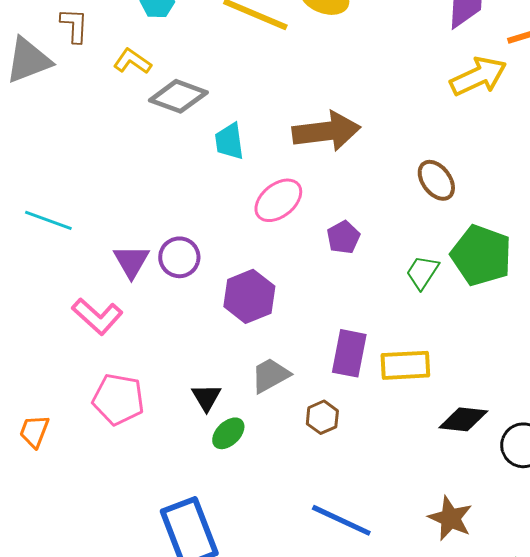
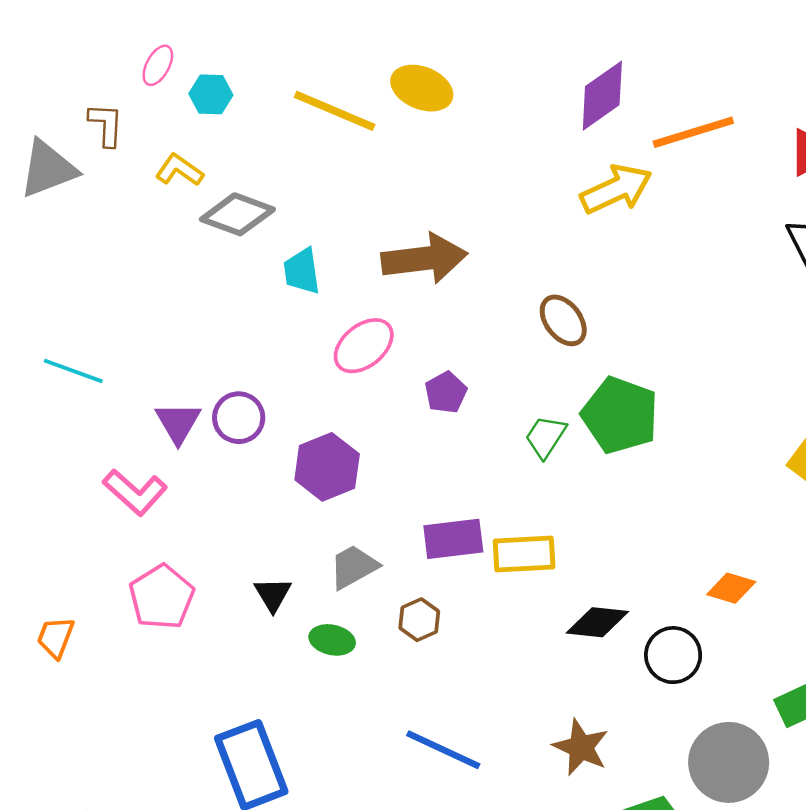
purple rectangle: (349, 353) -> (453, 539), turned 72
pink pentagon: (118, 399) -> (162, 597), turned 30
green ellipse: (228, 433) -> (332, 640), moved, turned 56

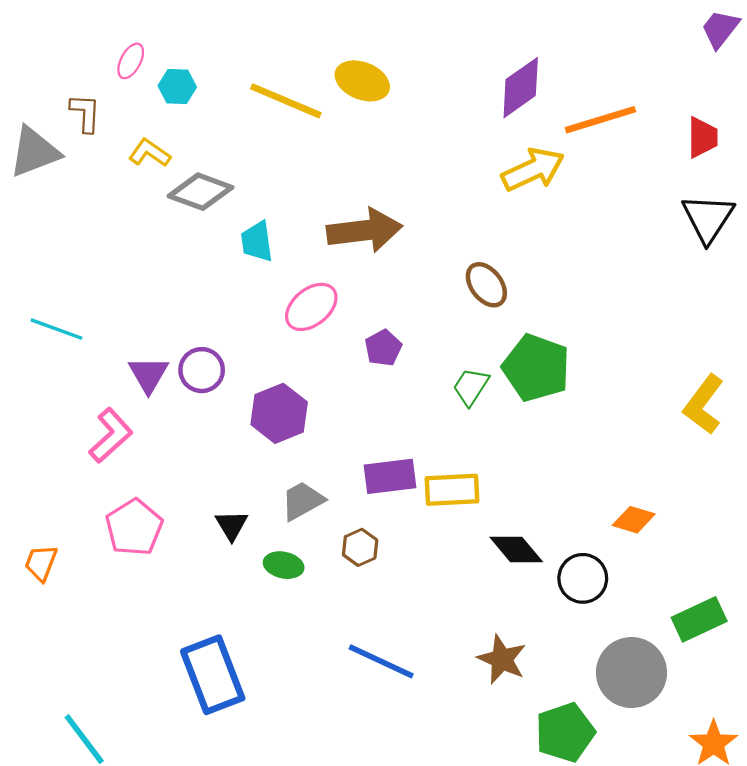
pink L-shape: (135, 492) -> (111, 435), turned -84
black diamond: (597, 622) -> (516, 550), turned 44

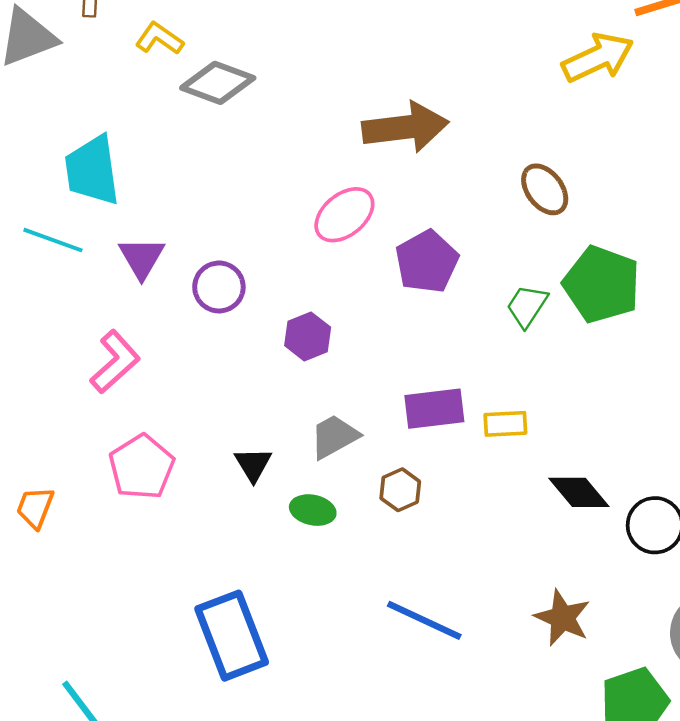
cyan trapezoid: (257, 242) -> (92, 170), moved, size x1.5
purple pentagon: (383, 348) -> (427, 262), size x1.5
purple triangle: (148, 375) -> (142, 258), moved
purple hexagon: (279, 413) -> (308, 336), size x0.7
yellow rectangle: (452, 490) -> (505, 424), size x0.7

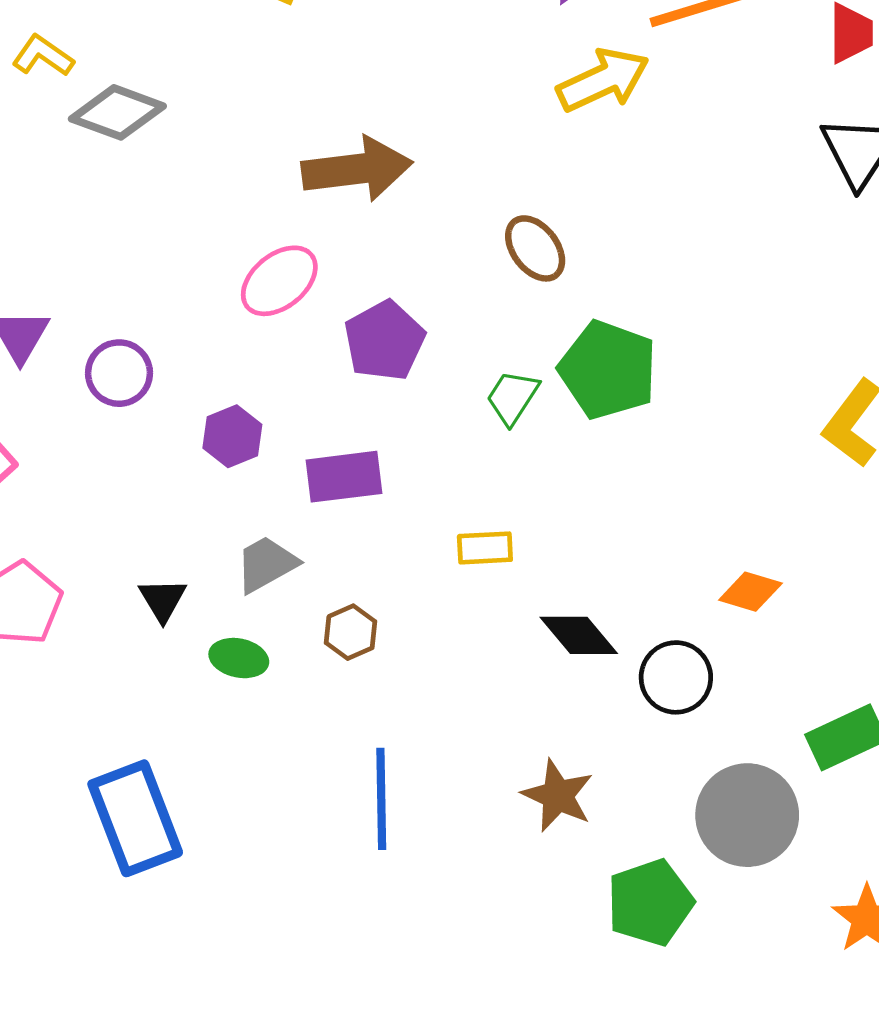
purple rectangle: (434, 409) -> (344, 477), moved
blue line: (424, 620) -> (381, 799), turned 64

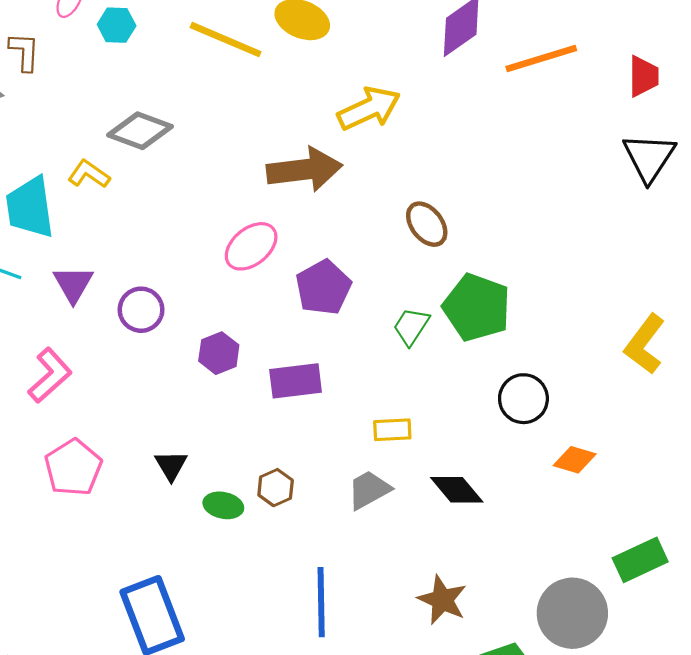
yellow L-shape: (43, 56) -> (89, 174), moved
yellow arrow: (603, 80) -> (369, 108), moved
gray trapezoid: (266, 564) -> (369, 490), moved
brown hexagon: (351, 632) -> (276, 488), moved
black circle: (676, 677) -> (523, 399), moved

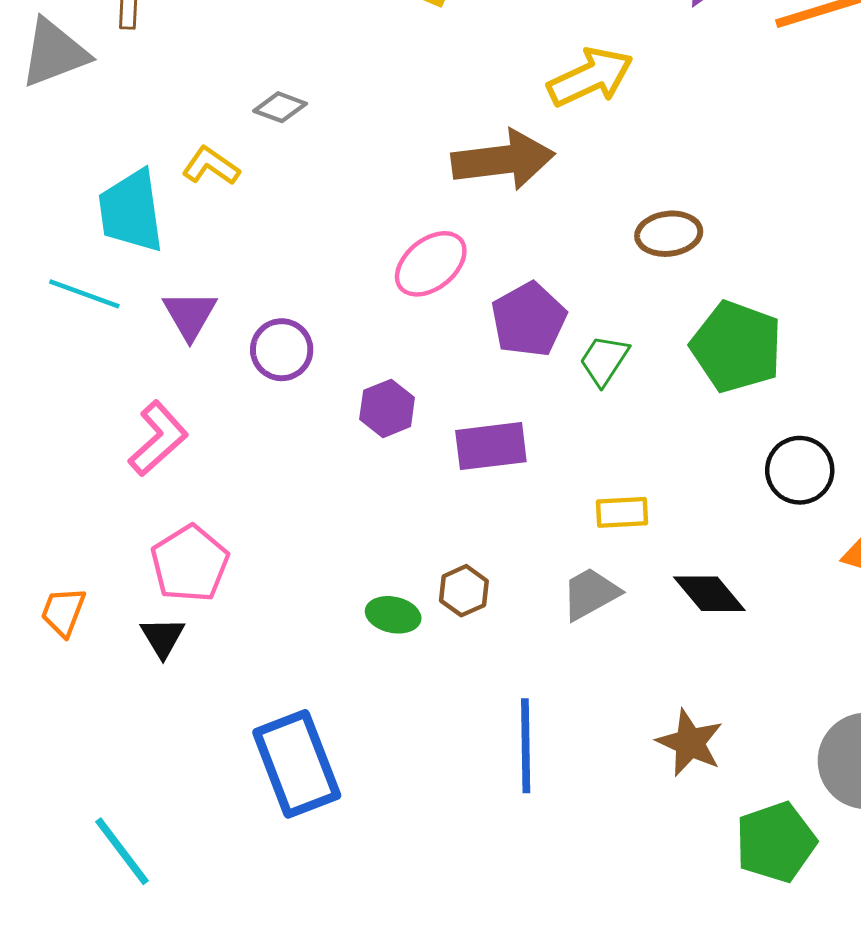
gray diamond: (140, 131) -> (280, 107), size x0.6
brown ellipse: (427, 224) -> (669, 234), turned -60
green trapezoid: (411, 326) -> (604, 360), moved
black triangle: (171, 465) -> (163, 637), moved

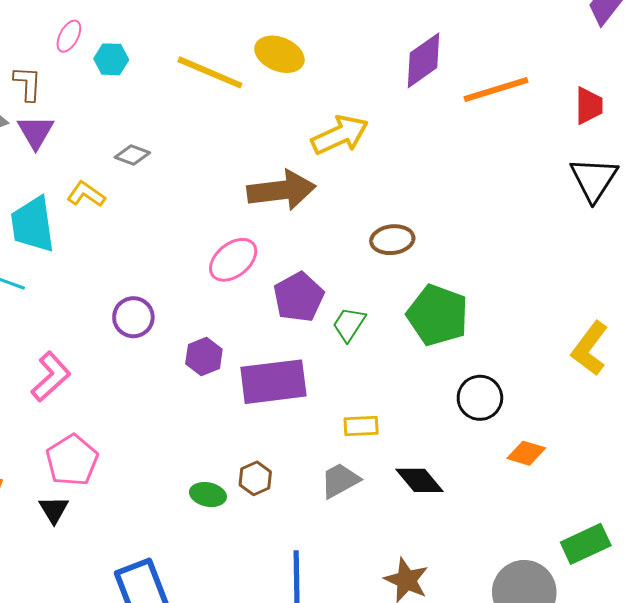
purple triangle: (190, 315) -> (36, 132), moved
purple rectangle: (491, 446) -> (273, 382), size x1.4

